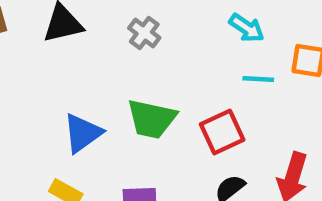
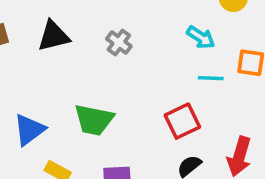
green trapezoid: (152, 119) -> (94, 120), moved
blue triangle: (83, 133) -> (29, 130), moved

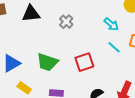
cyan line: (211, 78) -> (114, 47), turned 32
red square: (182, 121) -> (84, 62), moved

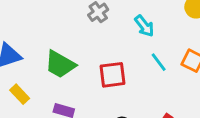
cyan arrow: (111, 24) -> (144, 26), moved

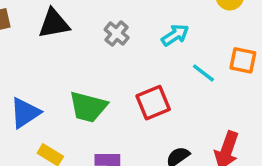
cyan arrow: (144, 26) -> (175, 35), turned -70

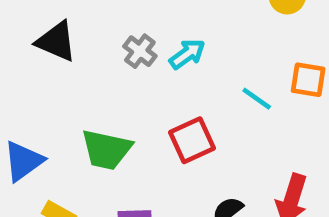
black triangle: (54, 24) -> (56, 41), turned 36
cyan arrow: (175, 35) -> (187, 54), moved

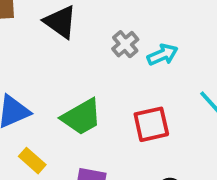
green trapezoid: (106, 150) -> (81, 117), turned -54

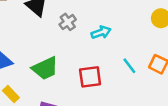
gray cross: (125, 44) -> (68, 22), moved

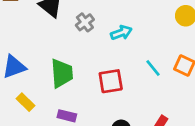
green trapezoid: (45, 68) -> (62, 73), turned -68

